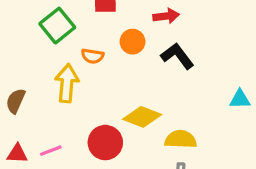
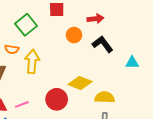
orange semicircle: (92, 56) -> (12, 49), moved
cyan triangle: (240, 99) -> (132, 63), moved

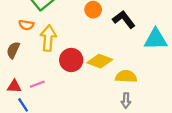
cyan triangle: (132, 63) -> (156, 39), size x1.6
red circle: (57, 99) -> (71, 60), moved

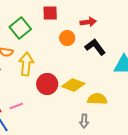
gray arrow: (126, 101) -> (84, 121), moved

